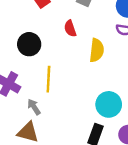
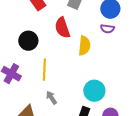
red semicircle: (70, 29) -> (62, 28), size x1.5
gray arrow: (34, 107) -> (51, 98), moved

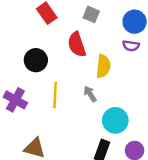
gray arrow: (51, 98) -> (90, 94), moved

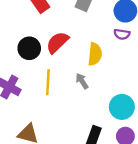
red semicircle: (77, 45) -> (57, 42), moved, turned 65
cyan circle: (115, 120) -> (122, 107), moved

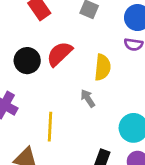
yellow line: (48, 82) -> (50, 127), moved

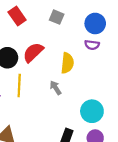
yellow line: (50, 127) -> (19, 86), moved

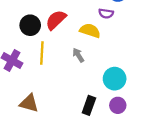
purple semicircle: (92, 45) -> (106, 13), moved
yellow semicircle: (67, 63) -> (90, 31), turned -78

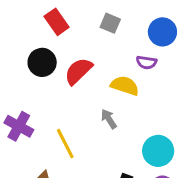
black circle: (30, 25) -> (42, 62), moved
yellow line: (42, 53) -> (65, 144), moved, turned -30

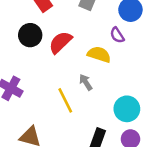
purple semicircle: (147, 62) -> (117, 35), turned 49
yellow line: (65, 144) -> (65, 100), moved

